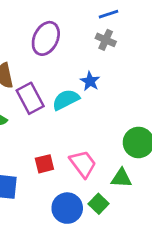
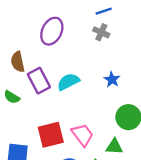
blue star: (90, 81) -> (112, 79), moved
red square: (44, 164) -> (51, 135), size x1.6

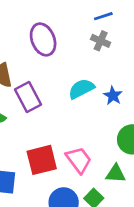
purple ellipse: (52, 31) -> (43, 39), turned -48
cyan semicircle: (68, 82) -> (81, 89), moved

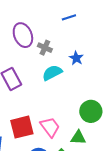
gray cross: (101, 41) -> (45, 48), moved
blue star: (113, 96) -> (76, 58), moved

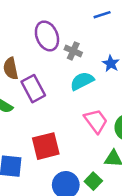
pink trapezoid: (50, 127) -> (96, 121), moved

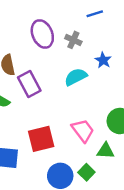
gray cross: (73, 51) -> (73, 40), moved
pink trapezoid: (96, 121) -> (83, 131), moved

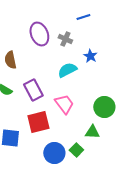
purple rectangle: (29, 84) -> (33, 90), moved
pink trapezoid: (83, 131) -> (64, 104), moved

